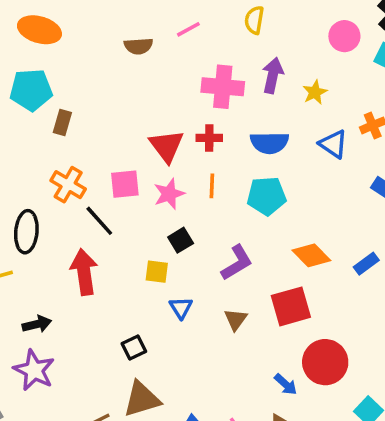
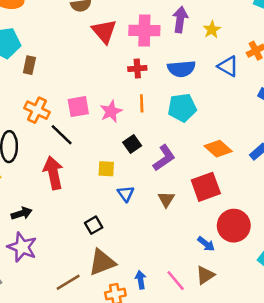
red triangle: (167, 146) -> (104, 31), moved
black square: (181, 240) -> (132, 144), moved

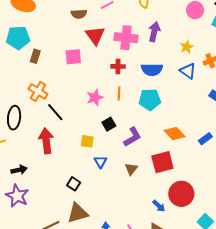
yellow star: (212, 30) -> (187, 47), moved
pink square: (78, 107) -> (73, 57), moved
black square: (94, 225) -> (74, 184), turned -32

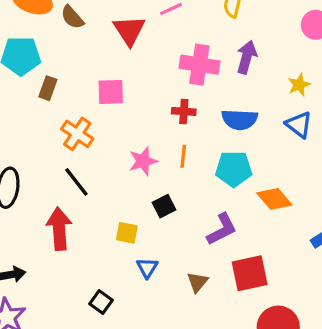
brown semicircle: (79, 14) -> (72, 17), moved, turned 49
red triangle: (95, 36) -> (129, 30), moved
orange cross: (38, 91) -> (77, 134), moved
orange diamond: (175, 134) -> (274, 199), moved
purple L-shape: (132, 137) -> (222, 229), moved

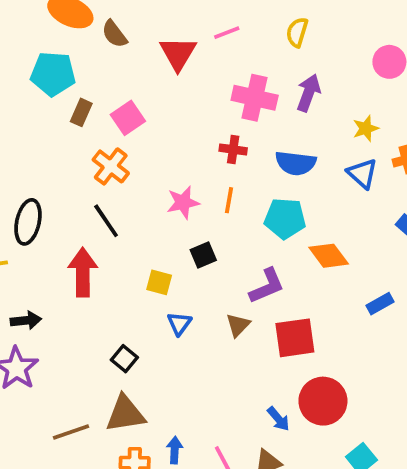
pink square: (111, 92) -> (128, 118), moved, turned -36
brown triangle: (197, 282) -> (238, 325), moved

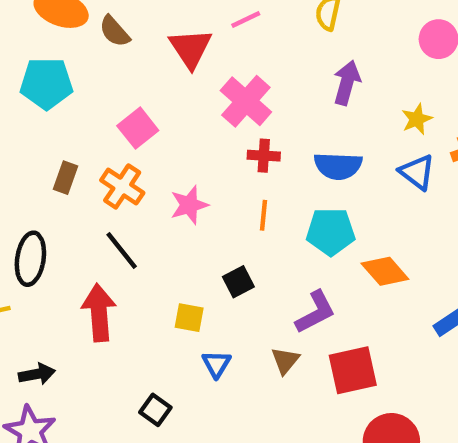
pink cross: (255, 98) -> (246, 101), moved, turned 33
brown rectangle: (81, 112) -> (66, 178), moved
pink star: (183, 202) -> (189, 205), moved

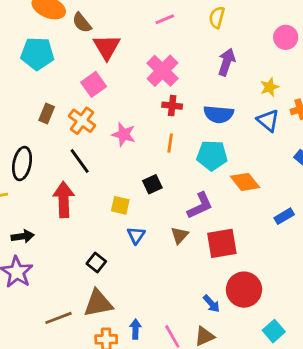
red triangle: (190, 48) -> (107, 47), moved
pink star: (189, 205) -> (124, 134), turned 30

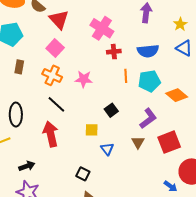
brown rectangle: (47, 113) -> (19, 67), moved
orange line: (170, 143) -> (126, 76), moved

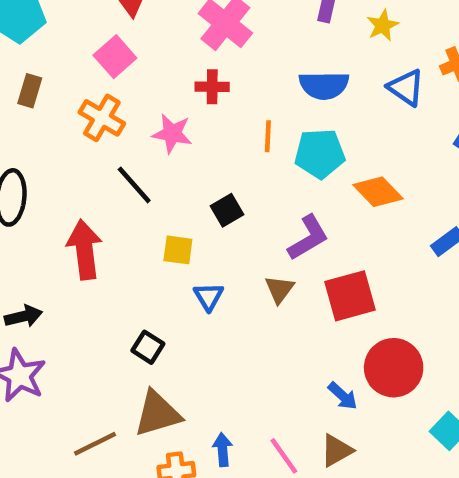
yellow star: (180, 24) -> (383, 25), moved
red cross: (114, 52) -> (212, 87), moved
black line: (56, 104) -> (134, 185), moved

